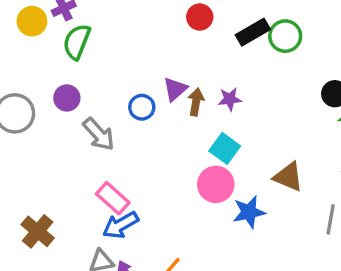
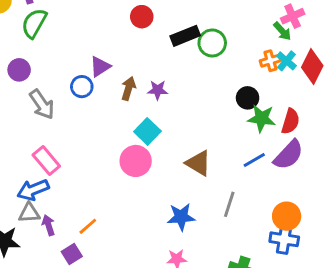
purple triangle: (175, 89) -> (100, 67), moved
blue star: (249, 212) -> (181, 217), moved
blue arrow: (120, 225) -> (33, 190), moved

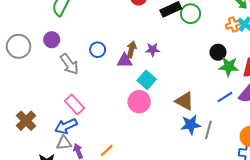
purple triangle: (100, 67) -> (124, 61), moved, turned 35
blue star: (181, 217) -> (191, 125), moved

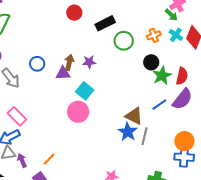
green circle: (191, 14) -> (124, 41), moved
orange cross: (233, 25) -> (154, 35), moved
green star: (229, 67) -> (162, 76), turned -30
brown triangle: (185, 101) -> (134, 116), moved
blue star: (191, 125) -> (128, 132), turned -30

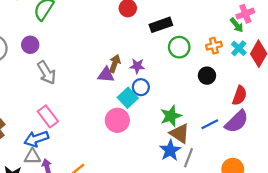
blue circle: (37, 64) -> (141, 87), moved
green star: (162, 76) -> (171, 116), moved

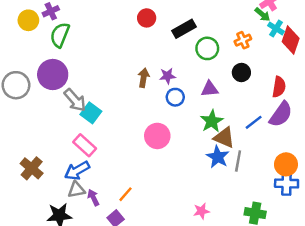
purple circle: (30, 45) -> (53, 75), size x1.6
cyan cross: (239, 48) -> (276, 28), moved
purple triangle: (106, 75) -> (210, 89), moved
cyan square: (128, 98) -> (91, 113), moved

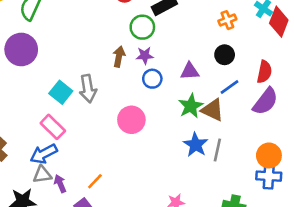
green circle: (207, 48) -> (142, 27), moved
gray arrow: (75, 100) -> (88, 89), moved, turned 30
blue line: (254, 122) -> (229, 87), moved
brown triangle: (224, 138) -> (213, 110), moved

